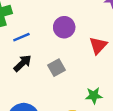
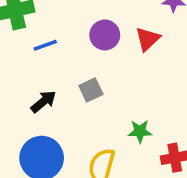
red triangle: (98, 45) -> (148, 39), moved
black arrow: (23, 63) -> (43, 102), moved

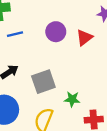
gray square: (91, 90) -> (43, 82), moved, size x1.5

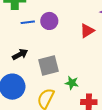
purple circle: (56, 32) -> (49, 21), moved

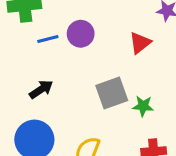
gray square: (49, 66) -> (112, 93), moved
green star: (72, 83) -> (143, 106), moved

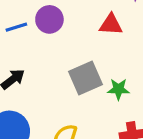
red triangle: (140, 43) -> (111, 24), turned 45

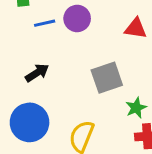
green star: (118, 89) -> (136, 108), moved, turned -30

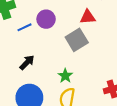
gray square: (107, 78) -> (77, 40), moved
green star: (136, 108) -> (65, 76), moved

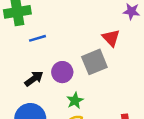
red triangle: (88, 17) -> (111, 38), turned 42
purple circle: (46, 19) -> (62, 72), moved

